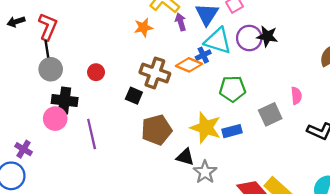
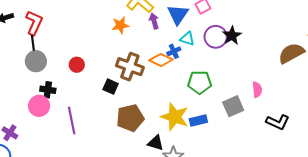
black star: (267, 36) -> (232, 36), turned 30
cyan triangle: (218, 41) -> (187, 39), size x0.6
black cross: (65, 101) -> (48, 90), size x0.7

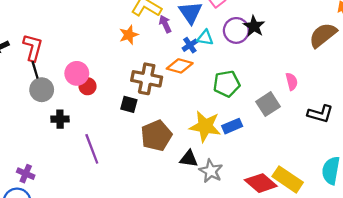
blue cross: (174, 51) -> (190, 45), moved
pink circle: (39, 106) -> (77, 73), moved

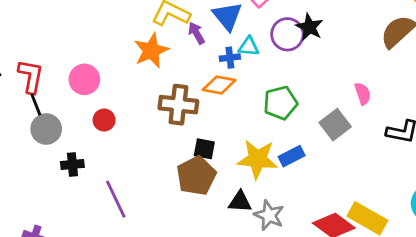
orange star: (129, 35) -> (151, 51), size x1.4
blue cross: (190, 45) -> (230, 58), turned 32
pink circle: (77, 73) -> (84, 79), moved
black square: (129, 104) -> (204, 149), moved

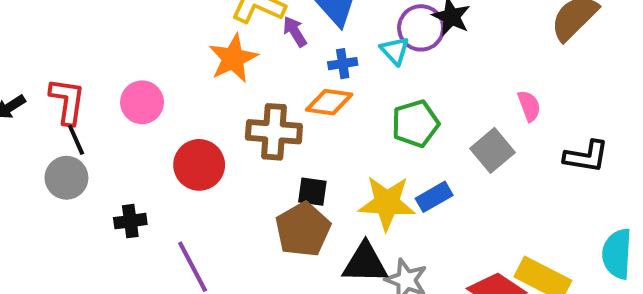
cyan triangle: (249, 47) -> (395, 51), moved, turned 45
red circle: (104, 120) -> (199, 165), moved, size x1.6
gray circle: (46, 129) -> (66, 178), moved
black triangle: (240, 202) -> (365, 263), size x1.4

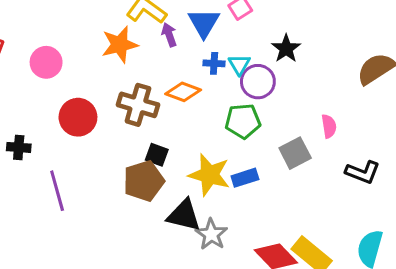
purple circle: (421, 28) -> (258, 82), moved
blue cross: (343, 64) -> (214, 63), moved

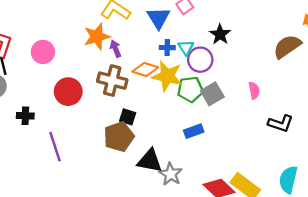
purple arrow: (169, 35) -> (116, 49), moved
gray square: (295, 153) -> (212, 94), moved
yellow star: (209, 175) -> (167, 76), moved

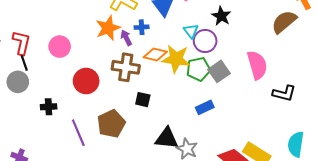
blue cross: (167, 48) -> (142, 27), moved
pink semicircle: (254, 90) -> (257, 65), size x1.8
brown pentagon: (119, 137) -> (111, 124), moved

